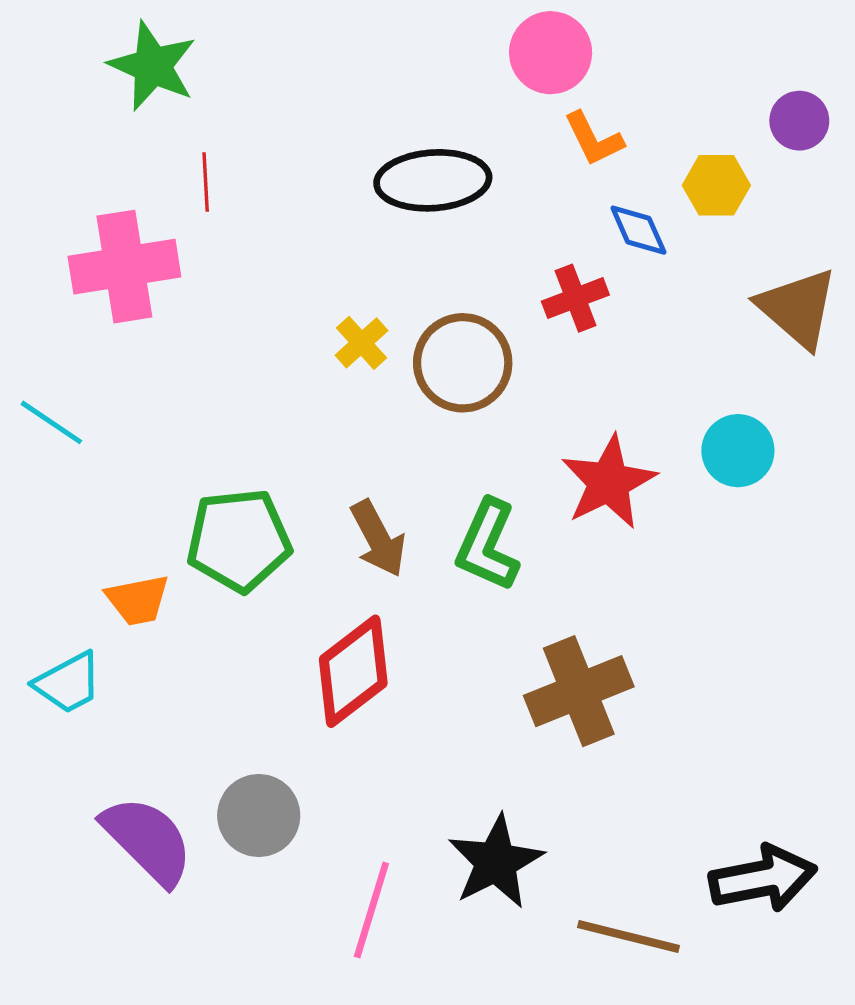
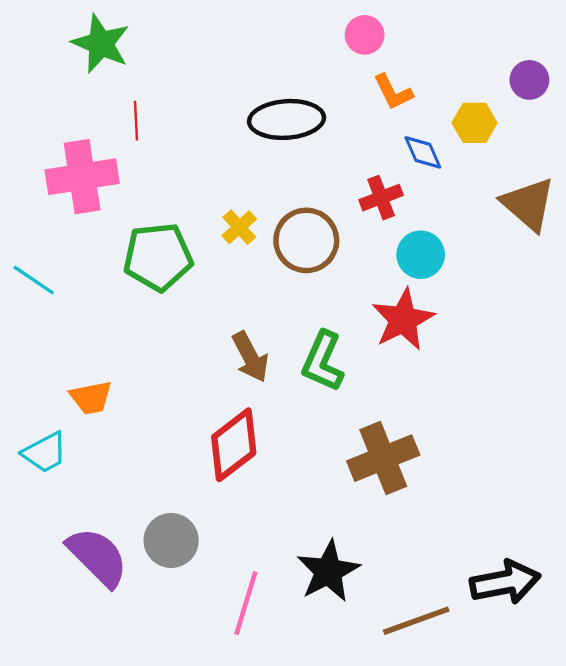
pink circle: (551, 53) -> (365, 35), size x0.7
cyan circle: (738, 451) -> (421, 255), moved
green pentagon: (239, 540) -> (158, 257), moved
brown line: (629, 937) -> (416, 621), turned -34

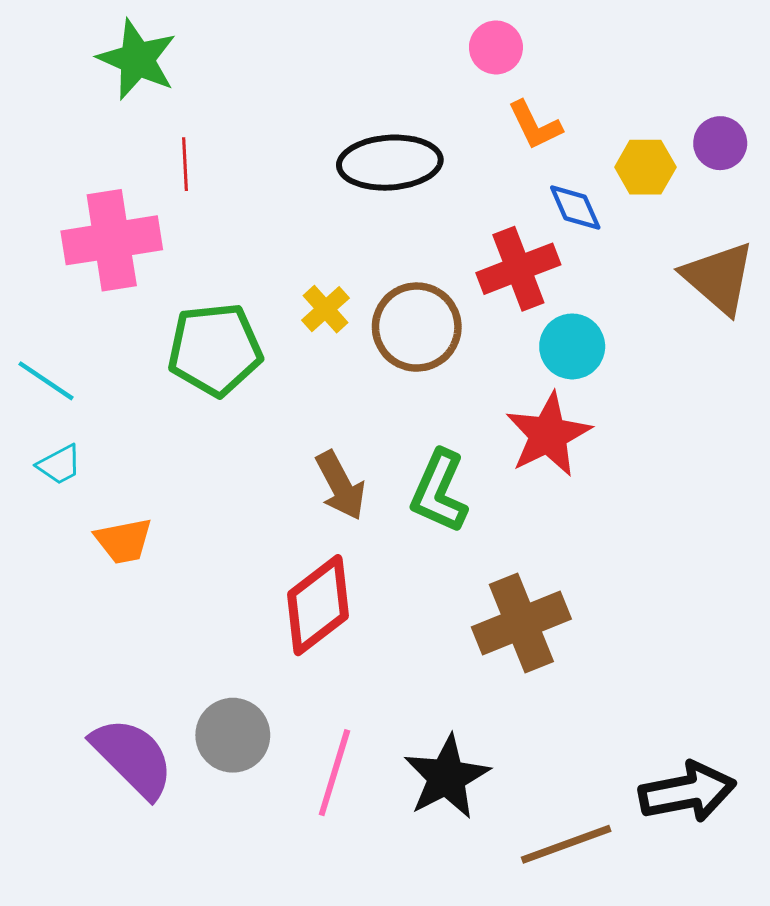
purple circle: (529, 80) -> (720, 143), moved
red cross: (381, 198) -> (518, 269), size x1.4
cyan trapezoid: (45, 453) -> (59, 465), moved, size x0.7
pink line: (246, 603) -> (334, 773), moved

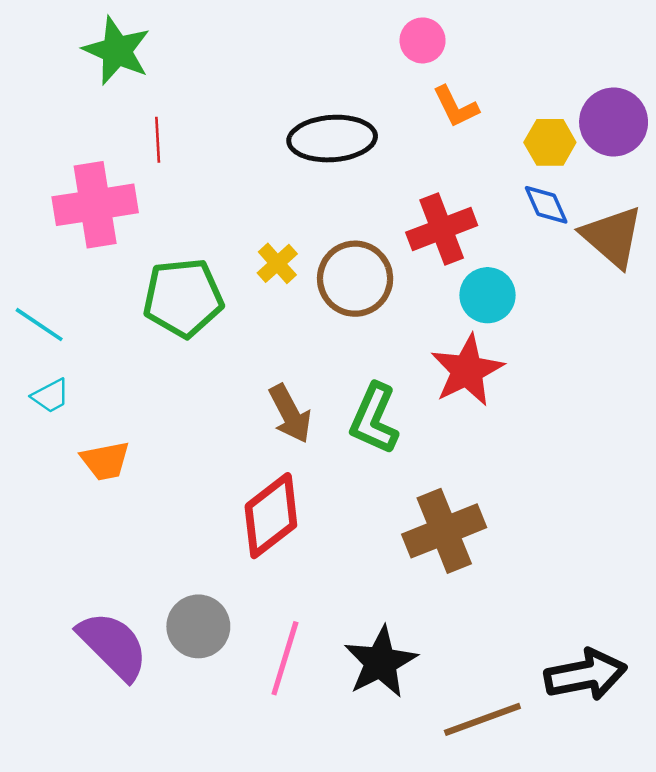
purple circle: (720, 143) -> (614, 122), size x1.5
blue diamond: (575, 207) -> (546, 205), moved

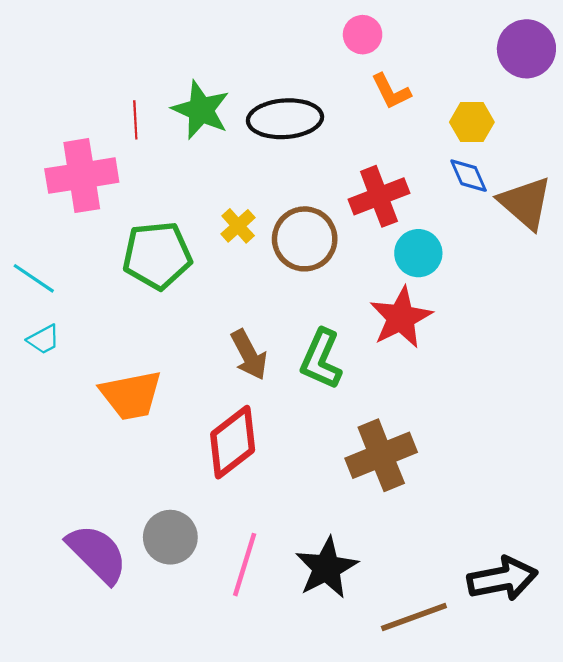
green star: (117, 51) -> (201, 110), moved
purple circle: (614, 122) -> (526, 49), moved
orange trapezoid: (105, 461) -> (131, 395), moved, size x1.5

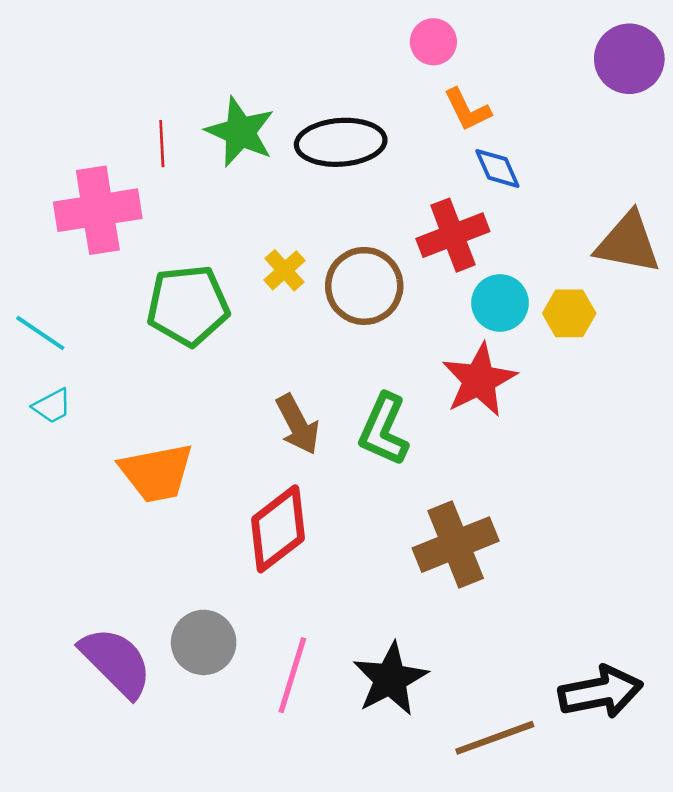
yellow hexagon: (472, 122) -> (569, 313), moved
blue diamond: (469, 176) -> (497, 168), moved
brown triangle: (525, 203) -> (628, 243), turned -30

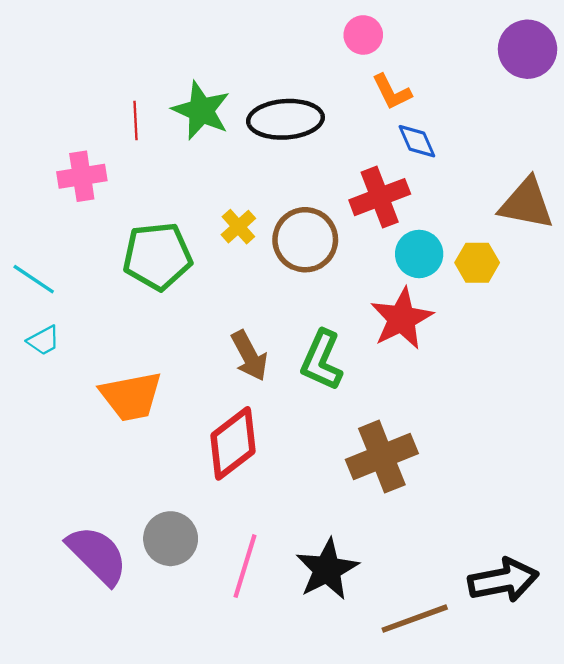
pink cross: (98, 210) -> (82, 176), size x0.7

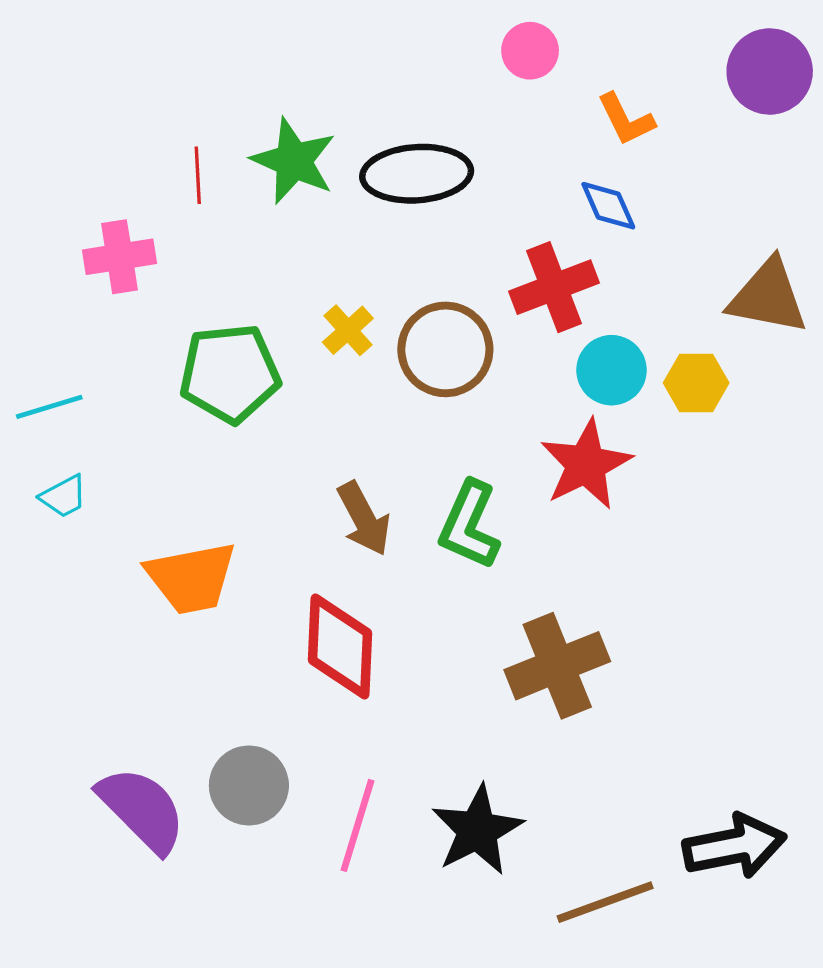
orange L-shape: (392, 92) -> (626, 119), moved
cyan line: (34, 279) -> (49, 407), turned -51
red diamond: (233, 443) -> (340, 647), turned -50

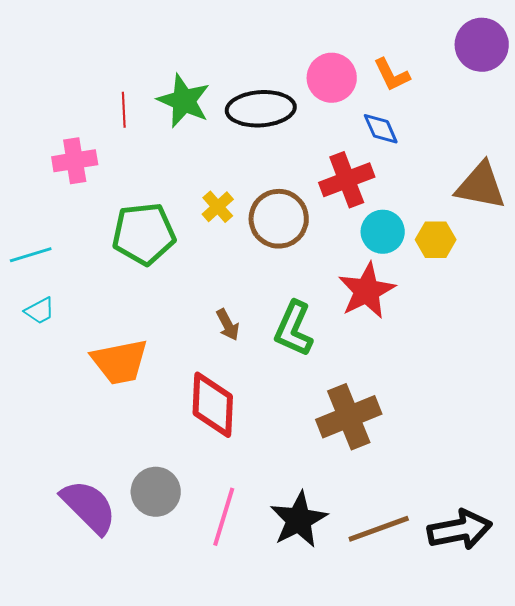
pink circle: (530, 51) -> (332, 78), moved, size x1.4
brown arrow: (364, 519) -> (228, 325), size x0.7
brown line: (605, 902) -> (379, 529), moved

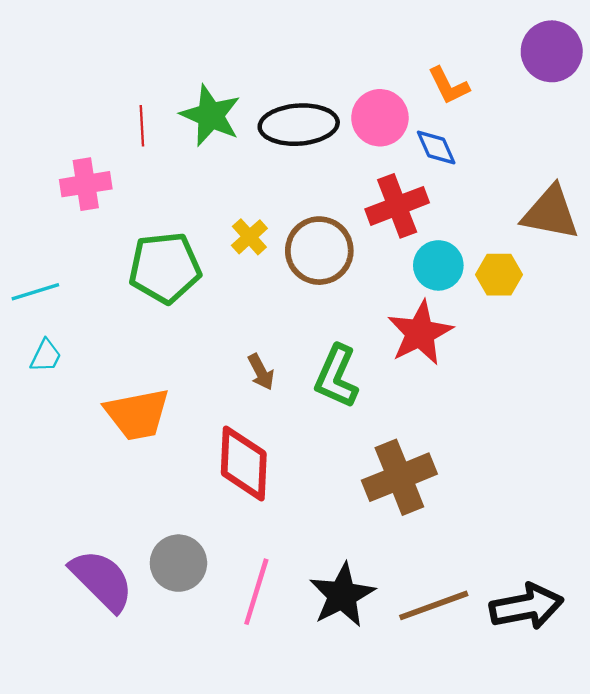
pink circle: (332, 78) -> (380, 118), moved
cyan trapezoid: (40, 311) -> (46, 356), turned -36

